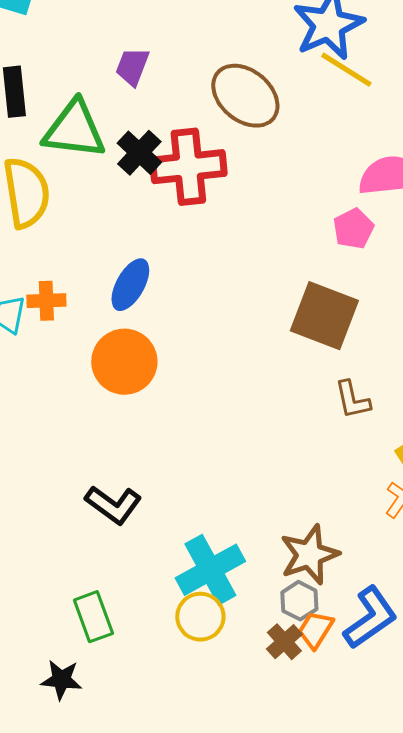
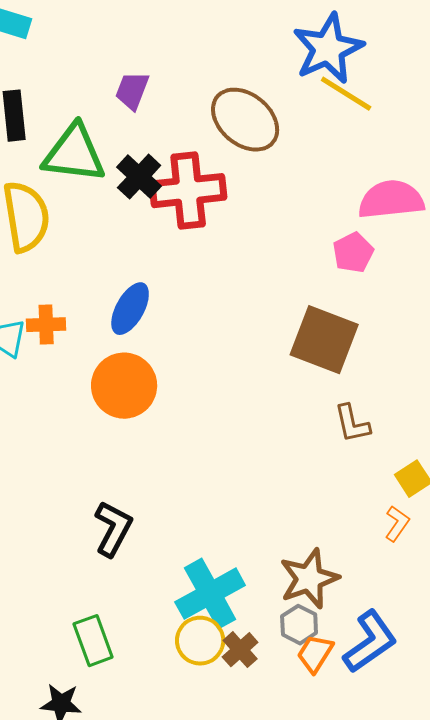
black L-shape: (113, 505) -> (113, 529), turned -98
brown cross: (284, 642) -> (240, 650), moved

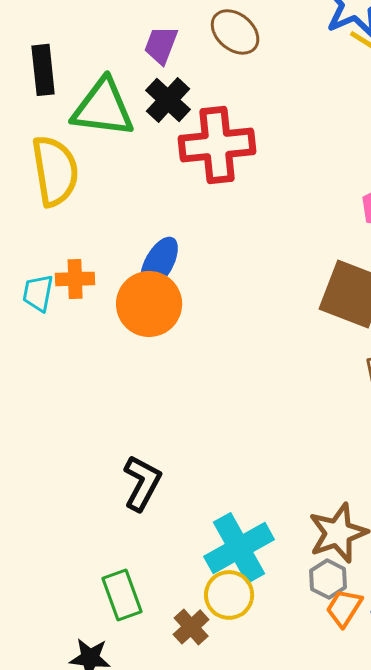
brown ellipse: (245, 120) -> (235, 32), moved, size x0.7
black cross: (139, 177) -> (168, 100), moved
orange circle: (124, 386) -> (149, 304), moved
brown cross: (240, 650) -> (191, 627), moved

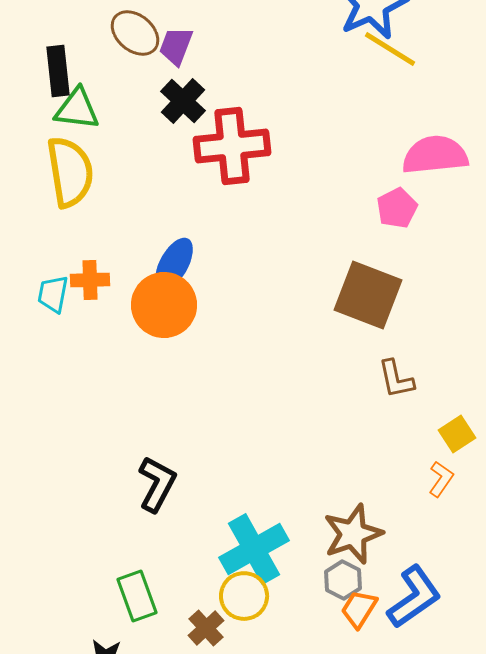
brown ellipse: (235, 32) -> (135, 33), moved
green triangle: (103, 108) -> (77, 109), moved, size x0.7

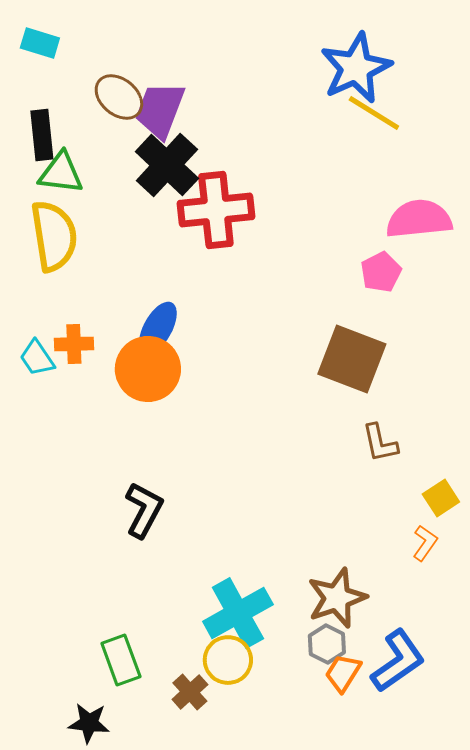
purple trapezoid: (176, 46) -> (160, 110), size x1.5
black cross: (183, 101) -> (167, 165), size x1.4
cyan trapezoid: (53, 294) -> (37, 358), turned -45
black L-shape: (157, 484) -> (144, 510), moved

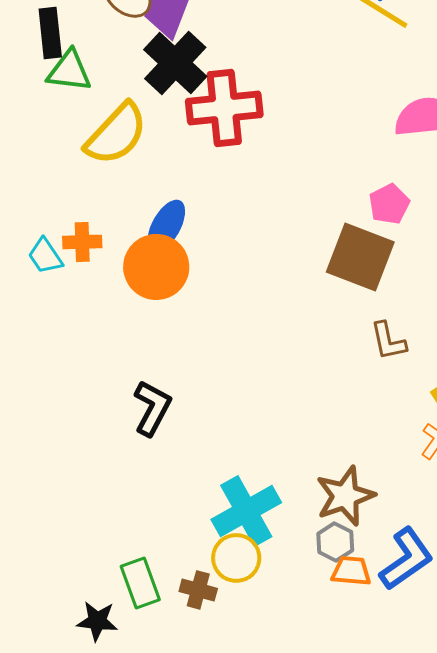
yellow semicircle: (54, 236) -> (116, 134), moved, turned 52
pink pentagon: (381, 272) -> (389, 204), moved
green rectangle: (121, 660) -> (140, 583), moved
orange trapezoid: (343, 673) -> (351, 571), turned 63
brown cross: (190, 692) -> (198, 590), turned -33

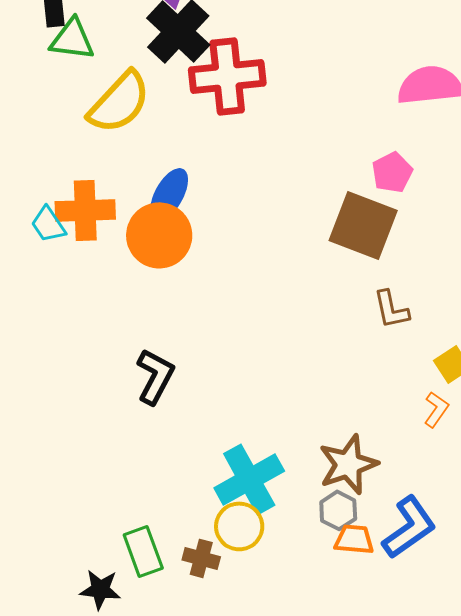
orange cross: (82, 242) -> (85, 210), size x1.5

